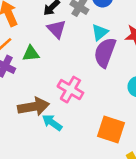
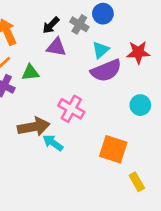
purple triangle: (56, 29) -> (56, 47), turned -36
purple semicircle: (105, 52) -> (106, 71), turned -132

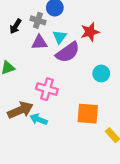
purple triangle: (56, 47) -> (39, 42), moved

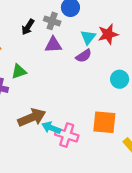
cyan triangle: (60, 37) -> (88, 37), moved
purple semicircle: (68, 52) -> (84, 56), size x0.6
pink cross: (47, 89) -> (67, 135), moved

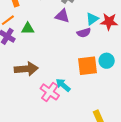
orange square: (104, 122) -> (88, 66), moved, turned -30
cyan arrow: (51, 128) -> (63, 85), moved

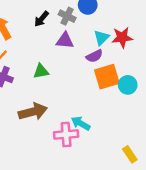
green triangle: (28, 29) -> (41, 71), moved
orange square: (88, 66) -> (107, 77), moved
pink cross: (50, 92) -> (66, 134), turned -30

